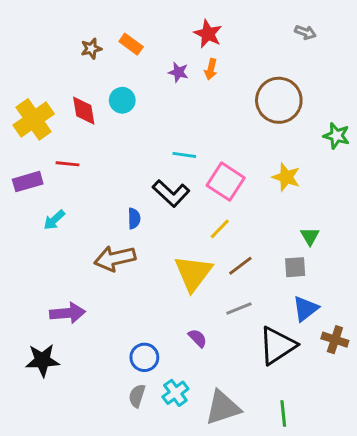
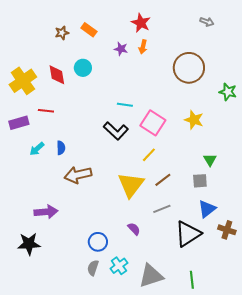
blue semicircle: (134, 218) -> (61, 148), moved

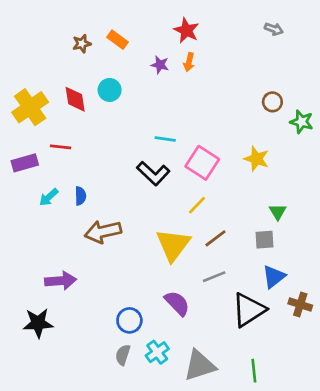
brown circle: (189, 68) -> (272, 102), moved, size x0.5
purple semicircle: (134, 229) -> (177, 303), size x1.5

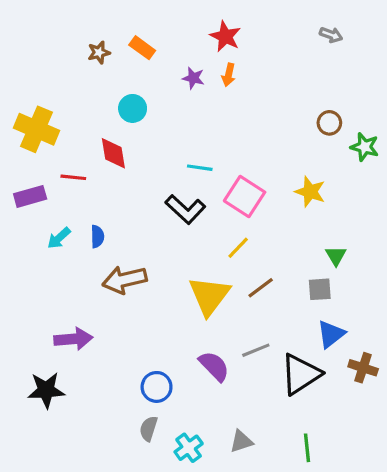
red diamond: (75, 99) -> (113, 153), moved
yellow cross: (30, 107) -> (37, 129), turned -32
gray line: (214, 277) -> (256, 350), moved
cyan cross: (157, 352) -> (189, 448), moved
gray triangle: (200, 365) -> (241, 441), size x0.6

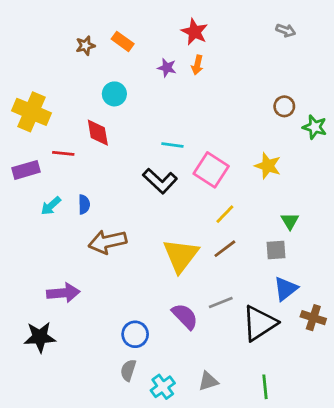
yellow line: (238, 248) -> (225, 214), moved

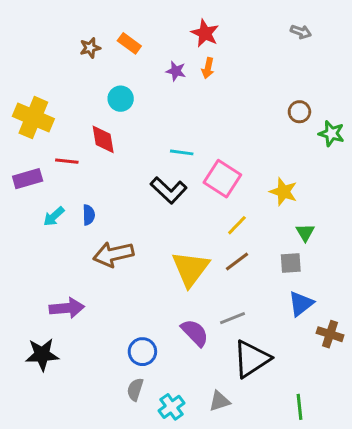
yellow star: (268, 166) -> (283, 192), moved
black triangle: (259, 323) -> (251, 359), moved
green line: (265, 387) -> (299, 407), moved

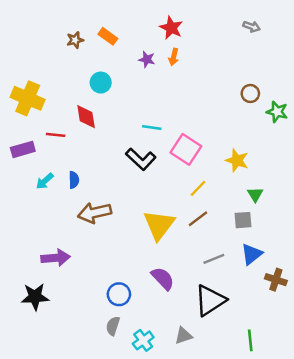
gray line: (233, 318) -> (214, 259), moved

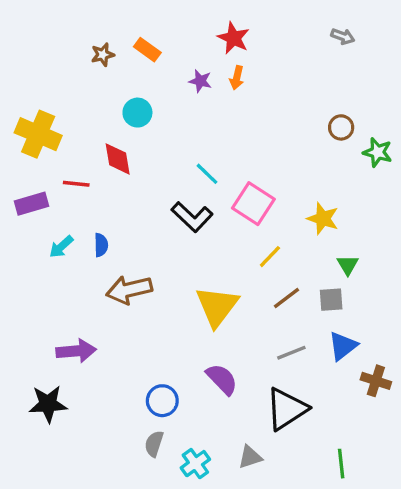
cyan line: (152, 128) -> (207, 174), turned 36
brown line: (198, 219) -> (286, 298), moved

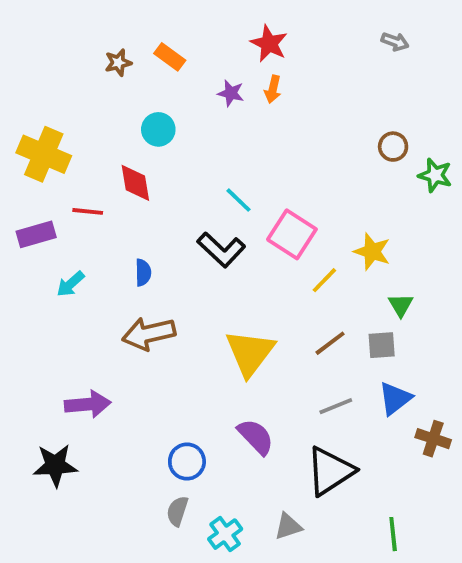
blue semicircle: (101, 245) -> (143, 273), moved
yellow line: (270, 257) -> (324, 280), moved

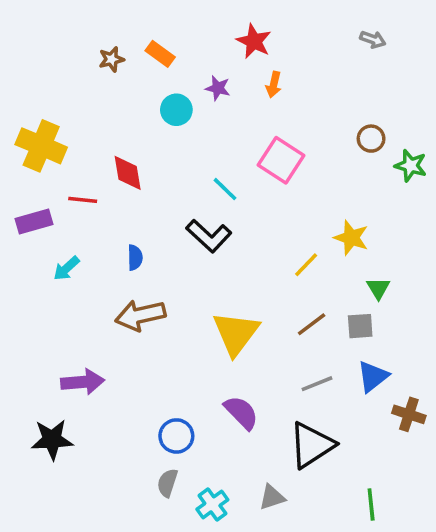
orange arrow: (273, 89) -> (274, 85), moved
cyan circle: (158, 129) -> (176, 110), moved
pink square: (292, 234) -> (281, 160), moved

